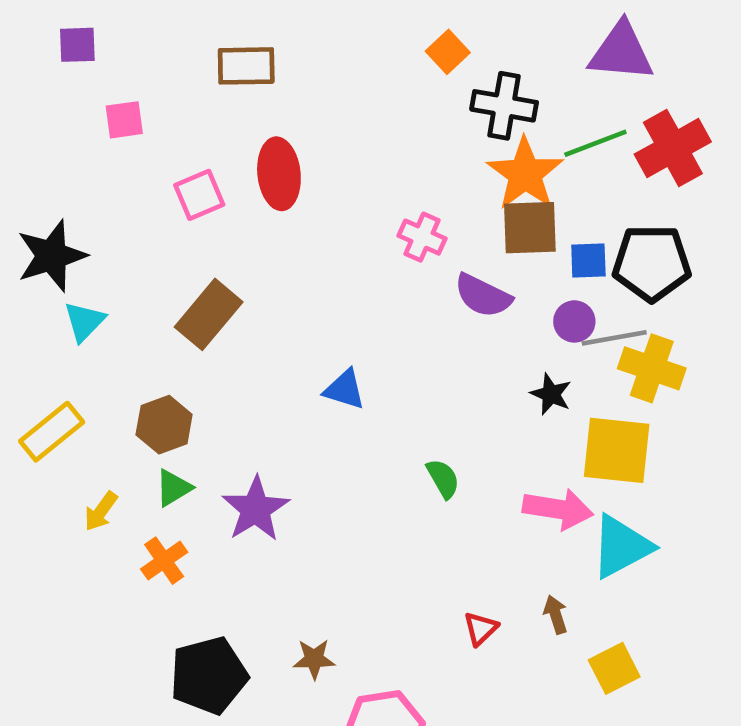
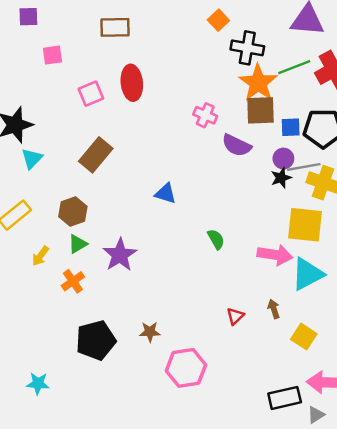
black star: (551, 394) -> (281, 178), moved, turned 30
yellow square: (614, 668) -> (304, 337), turned -30

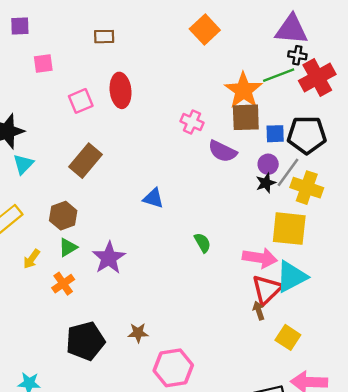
orange square: (218, 20) -> (205, 30), size x1.4
brown rectangle: (115, 27) -> (104, 37), size x0.7
black cross: (247, 48) -> (297, 55), moved, size x0.6
gray line: (304, 167) -> (288, 172), turned -44
red triangle: (235, 316) -> (267, 289), moved, size x1.8

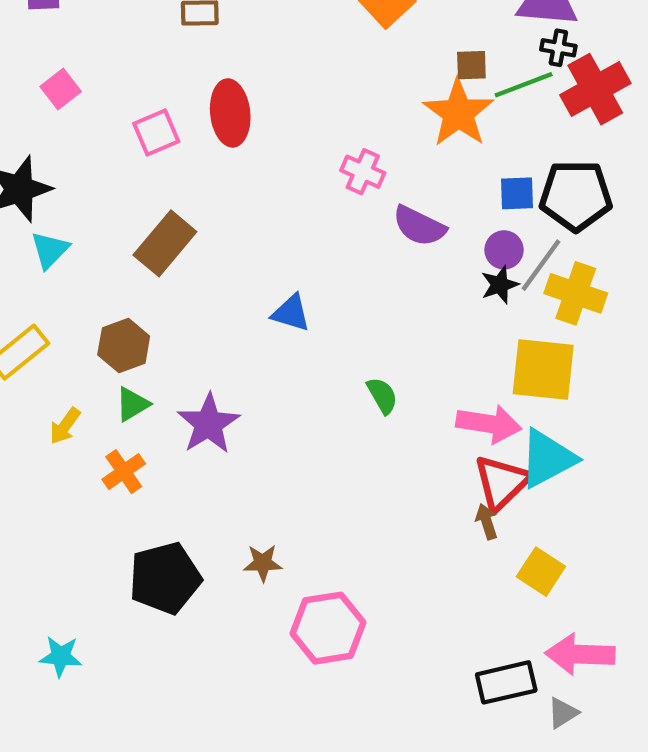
pink square: (43, 63) -> (61, 89), moved, turned -30
brown square: (246, 117) -> (471, 65), moved, size x0.6

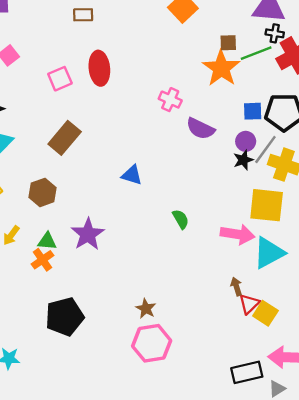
green triangle: (132, 404) -> (47, 241), moved, turned 36
red triangle: (502, 482) -> (249, 304), moved, size x0.7
brown star: (263, 563) -> (146, 309), moved, turned 30

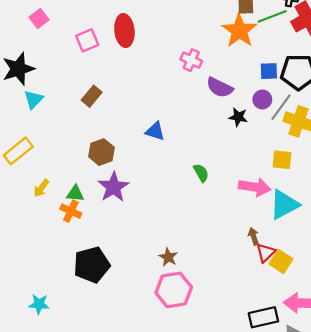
brown rectangle: (65, 138) -> (92, 96), size x0.7
black star: (243, 160) -> (238, 117), moved, turned 30
brown hexagon: (42, 192) -> (101, 152), moved
yellow square: (267, 205) -> (282, 160), size x0.6
orange cross: (42, 260) -> (71, 211), turned -30

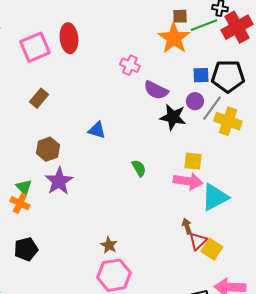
pink square: (87, 40) -> (35, 47), size x1.4
black star: (238, 117) -> (173, 117), size x1.5
yellow square: (282, 160) -> (193, 161), moved
green triangle: (75, 194) -> (24, 187), turned 42
black pentagon: (92, 265) -> (26, 249), moved, size x0.7

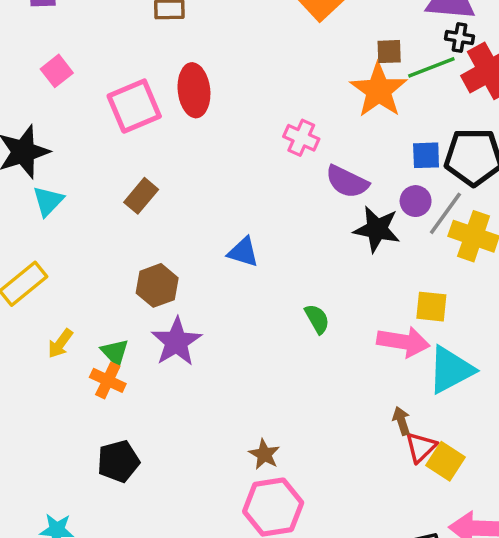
yellow square: (193, 161) -> (431, 307), moved

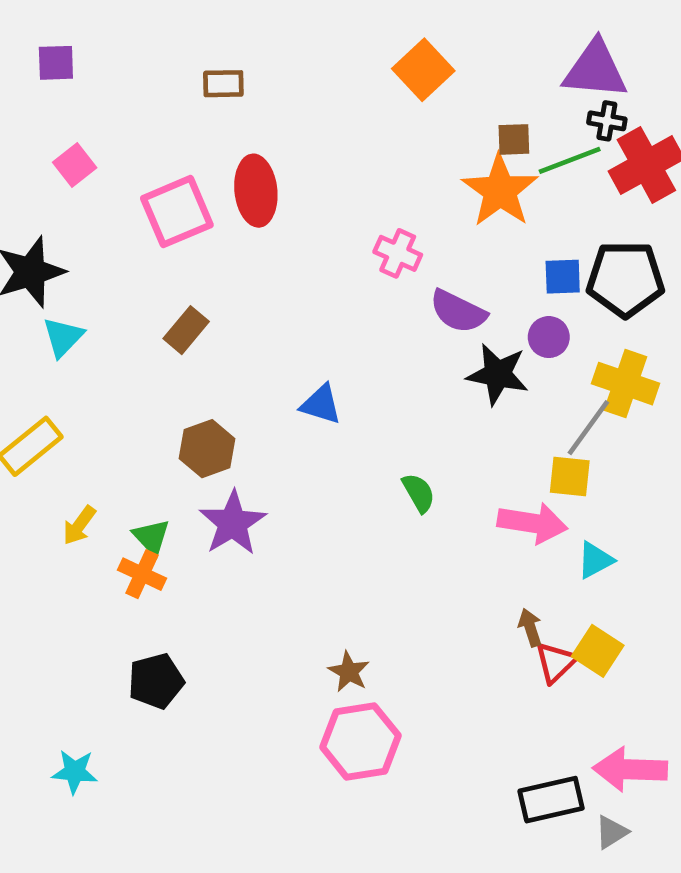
gray line: (445, 213) -> (588, 428), moved
cyan triangle: (451, 370) -> (595, 560), size x0.6
yellow square: (445, 461) -> (598, 651), moved

